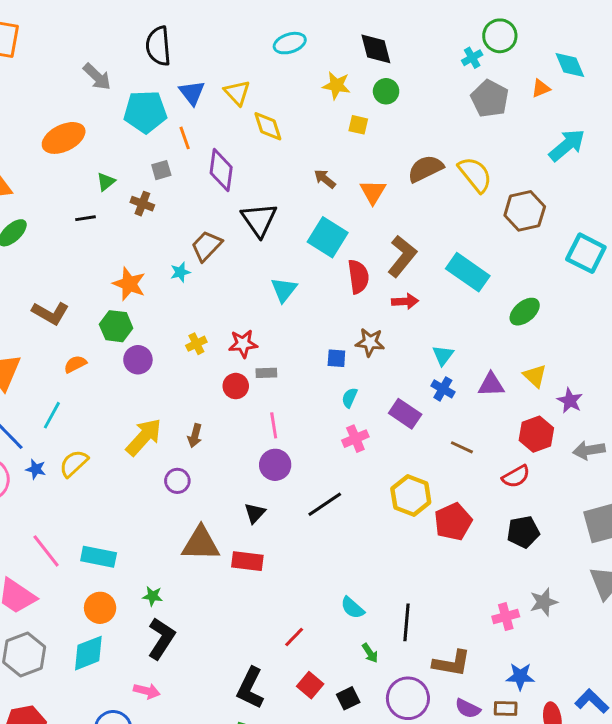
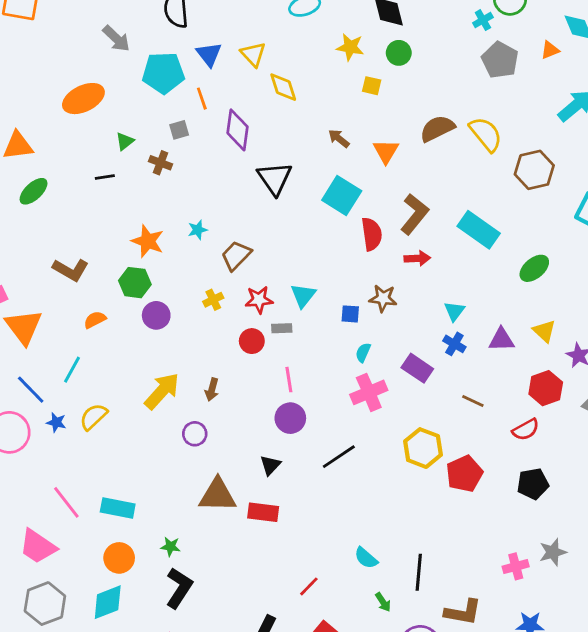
brown trapezoid: (207, 246) -> (236, 255), moved
cyan triangle: (284, 290) -> (303, 295), moved
pink cross: (355, 439) -> (369, 392), size x1.4

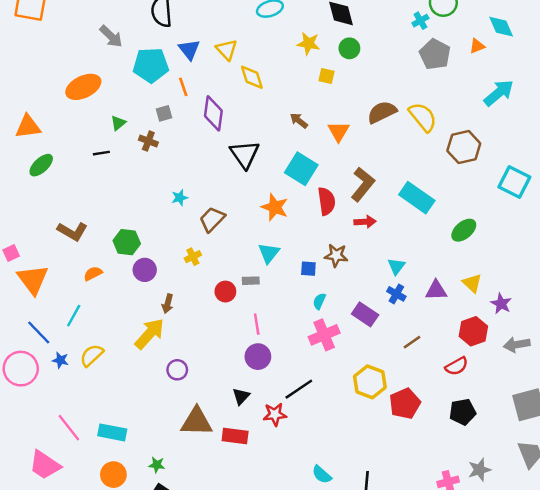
orange star: (148, 241) -> (275, 207), moved
red star: (259, 300) -> (275, 414), moved
brown arrow: (212, 390) -> (168, 304), moved
brown line: (473, 401) -> (412, 342), turned -60

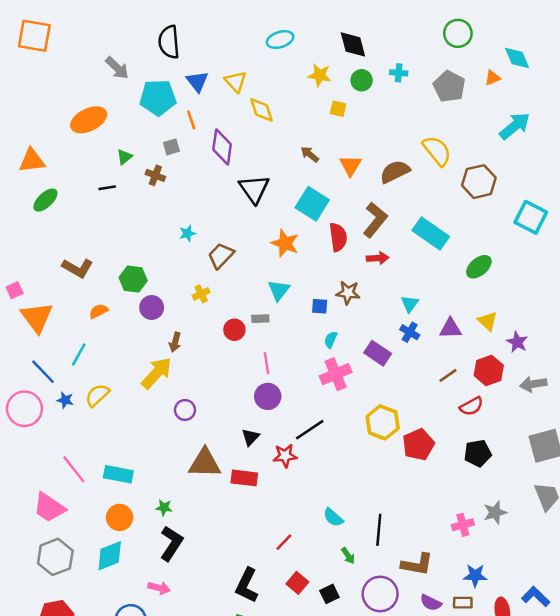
cyan cross: (420, 21) -> (399, 73), moved, turned 35
brown semicircle: (382, 112) -> (395, 172), moved
brown line: (412, 342) -> (448, 375), moved

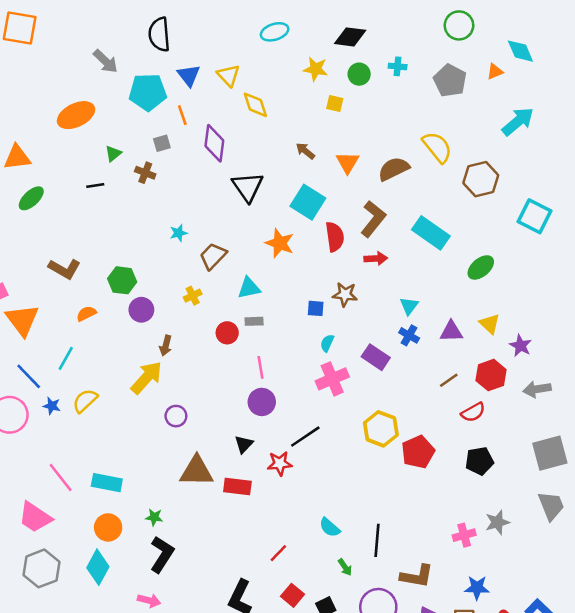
black diamond: (353, 44) -> (350, 37), turned -68
cyan triangle: (279, 290) -> (249, 288), moved, turned 40
cyan diamond: (110, 556) -> (98, 567), turned -40

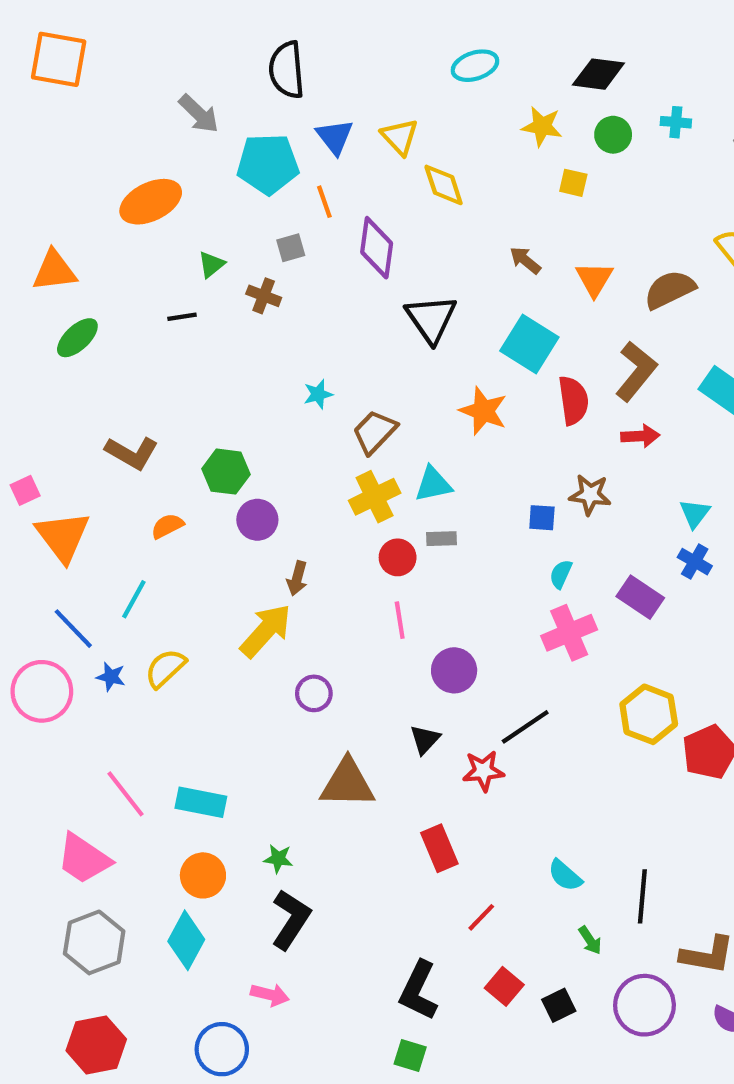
yellow cross: (193, 296) -> (375, 497), moved, size x1.6
pink line: (260, 367) -> (400, 620), moved
red rectangle: (237, 486) -> (439, 848), moved, turned 60

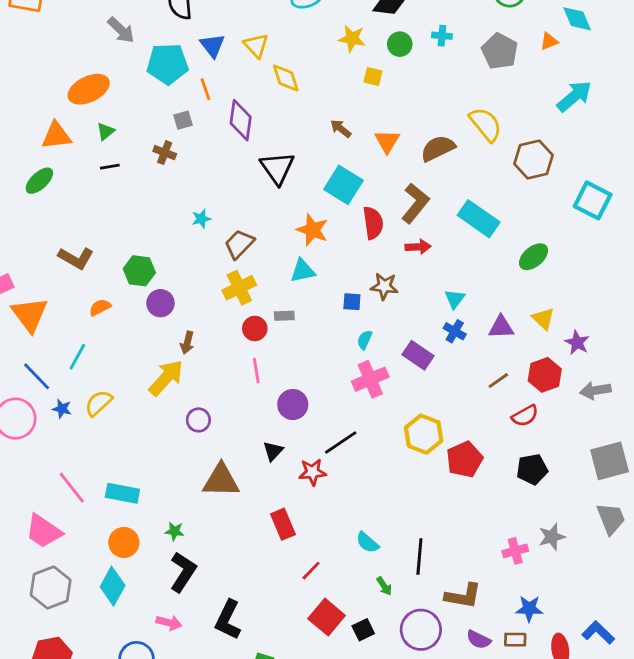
green triangle: (211, 264) -> (106, 131), moved
orange triangle: (54, 271) -> (56, 136), moved
cyan triangle: (433, 484) -> (303, 271), moved
red square: (504, 986) -> (327, 617), size x1.4
black L-shape: (418, 991) -> (228, 620), moved

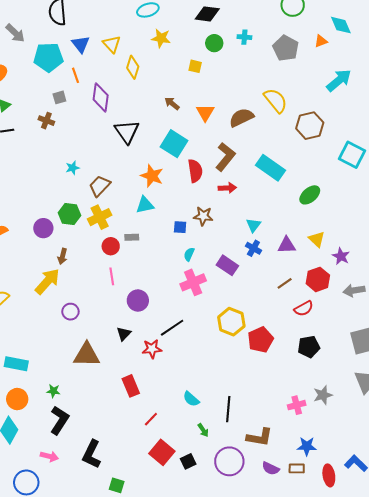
yellow star: (352, 39) -> (161, 38), moved
yellow diamond: (286, 78) -> (133, 67), turned 35
green hexagon: (139, 271) -> (69, 214), moved

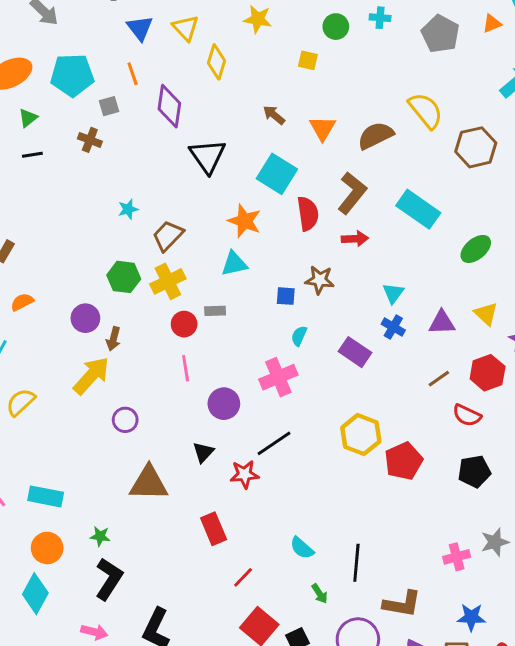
cyan pentagon: (48, 57) -> (72, 75), moved
purple circle: (43, 228) -> (85, 318), moved
pink cross: (193, 282) -> (278, 377), moved
red semicircle: (304, 309) -> (467, 415), turned 54

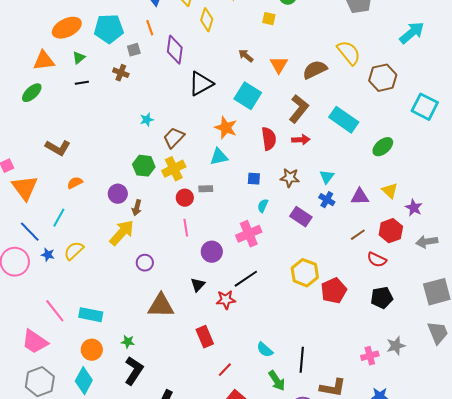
black triangle: (208, 156) -> (201, 84), turned 36
red semicircle: (308, 214) -> (269, 139), moved
brown star: (320, 280) -> (290, 178), moved
green arrow: (320, 594) -> (277, 381), size x1.5

